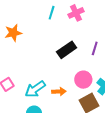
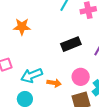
orange star: (13, 33) -> (22, 27), moved

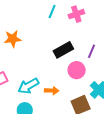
pink circle: (81, 77) -> (77, 70), moved

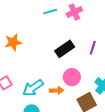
cyan line: (52, 11) -> (50, 12), turned 56
pink circle: (77, 70) -> (72, 77), moved

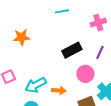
pink cross: (74, 12) -> (98, 23), moved
pink circle: (72, 77) -> (85, 74), moved

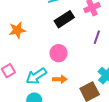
black rectangle: (72, 50) -> (64, 19), moved
pink circle: (85, 74) -> (59, 53), moved

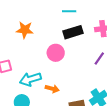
pink circle: (59, 53) -> (56, 53), moved

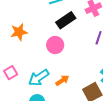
orange arrow: (52, 89) -> (62, 80), turned -32

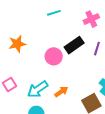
black rectangle: (66, 20) -> (74, 45), moved

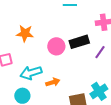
orange star: (17, 44) -> (25, 33), moved

